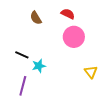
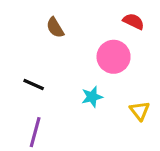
red semicircle: (68, 14) -> (134, 21), moved
cyan star: (39, 66) -> (92, 97), moved

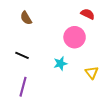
brown semicircle: (55, 28) -> (26, 18), moved

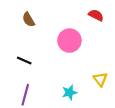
pink circle: (75, 37) -> (69, 41), moved
cyan star: (60, 63) -> (69, 92), moved

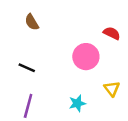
red semicircle: (96, 15) -> (112, 33), moved
pink circle: (69, 41) -> (86, 57), moved

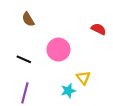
pink circle: (86, 57) -> (58, 50), moved
yellow triangle: (112, 89) -> (83, 78), moved

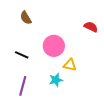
yellow triangle: (83, 78) -> (70, 65), moved, turned -40
cyan star: (68, 91) -> (56, 80), moved

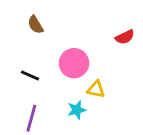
red semicircle: (91, 27) -> (125, 37), turned 128

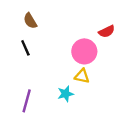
pink circle: (74, 63) -> (84, 51), moved
black line: (30, 76) -> (25, 48), moved, turned 42

